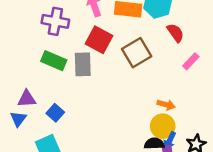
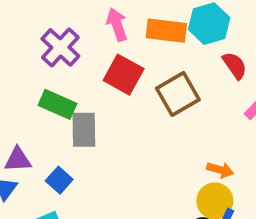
purple cross: (55, 21) -> (60, 47), turned 32
gray rectangle: (83, 64) -> (84, 130), moved

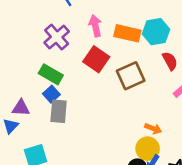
gray rectangle: (84, 130) -> (59, 111), moved
blue square: (59, 180) -> (51, 94), moved

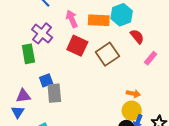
green rectangle: (51, 74) -> (28, 54), moved, turned 60
blue square: (51, 94) -> (46, 80), turned 32

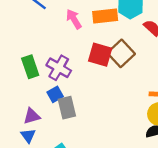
purple cross: (42, 33) -> (59, 68), moved
red square: (77, 46) -> (100, 55), moved

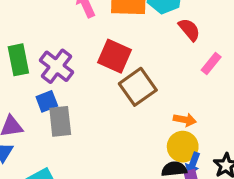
brown square: (121, 53) -> (138, 87), moved

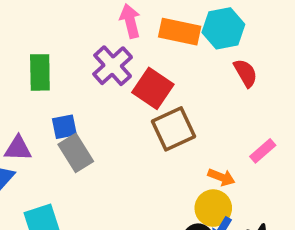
pink rectangle: (211, 63) -> (263, 151), moved
purple cross: (56, 66) -> (113, 66), moved
gray rectangle: (60, 121) -> (76, 153), turned -36

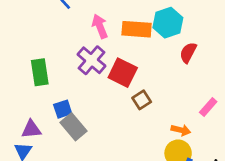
red semicircle: (245, 73) -> (188, 53), turned -115
brown square: (173, 129) -> (142, 100), size x0.6

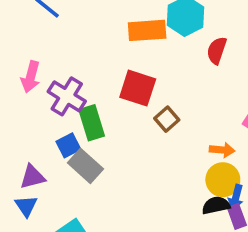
pink arrow: (100, 26) -> (31, 77), moved, turned -135
purple cross: (92, 60) -> (67, 96), moved
green rectangle: (40, 72) -> (92, 123), moved

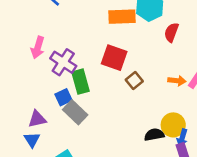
orange arrow: (222, 150) -> (177, 81), moved
black semicircle: (216, 205) -> (154, 135), moved

